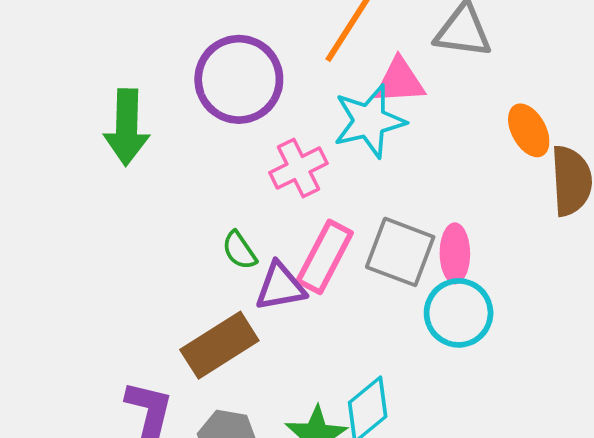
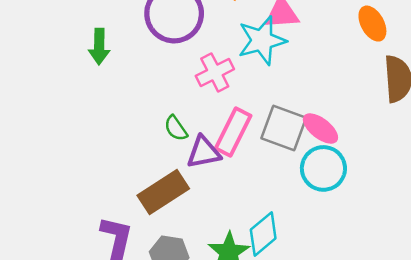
green arrow: (127, 127) -> (99, 47), size x0.7
orange ellipse: (529, 130) -> (372, 24), moved
pink ellipse: (455, 253) -> (320, 129), turned -51

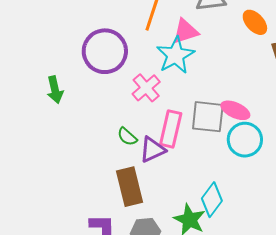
brown rectangle: (163, 192) -> (129, 187), turned -57

